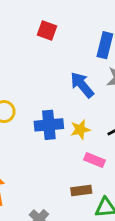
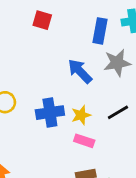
pink rectangle: (95, 160) -> (84, 141), moved

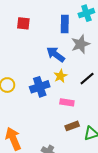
yellow star: (81, 115) -> (60, 76), moved

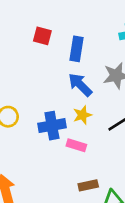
blue rectangle: (65, 24) -> (77, 49), moved
pink rectangle: (67, 102) -> (76, 145), moved

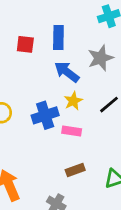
red square: (42, 36) -> (25, 44), moved
brown rectangle: (88, 185) -> (75, 170), moved

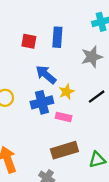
blue arrow: (67, 72) -> (46, 75), moved
brown rectangle: (75, 170) -> (64, 150), size x1.6

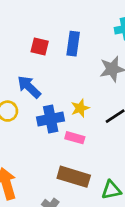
blue arrow: (46, 75) -> (29, 87), moved
brown rectangle: (64, 150) -> (74, 177), turned 30

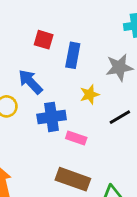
blue rectangle: (73, 44) -> (73, 55), moved
yellow star: (80, 108) -> (90, 94), moved

